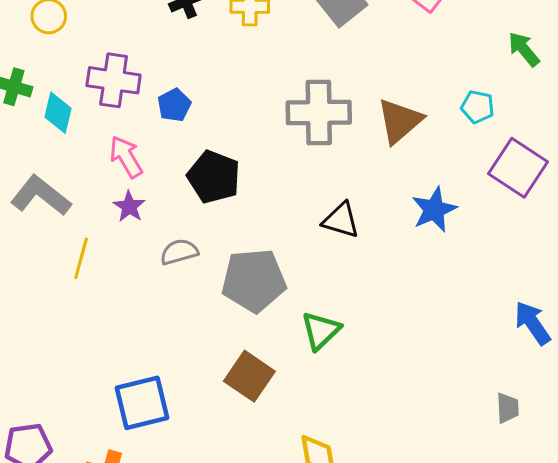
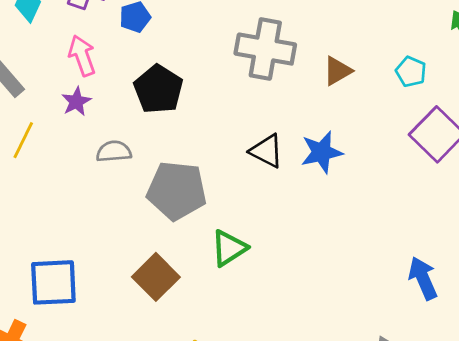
brown triangle: (400, 121) -> (337, 71), size x0.7
blue star: (434, 210) -> (322, 152), moved

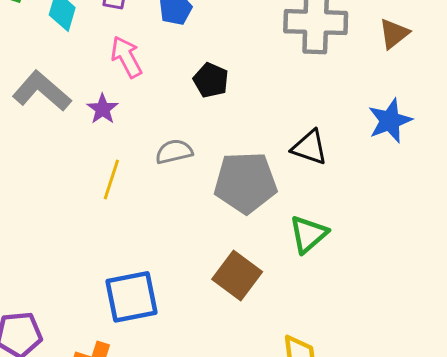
black pentagon: (158, 89) -> (211, 80), size x0.7
purple star: (76, 101) -> (103, 109), moved
yellow line: (23, 140) -> (111, 179), moved
black triangle: (267, 151) -> (309, 147), moved

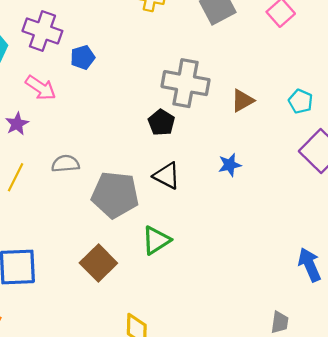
pink arrow: (126, 57) -> (41, 88), turned 144
black pentagon: (211, 80) -> (161, 122), moved
blue star: (390, 121) -> (230, 165), size x0.7

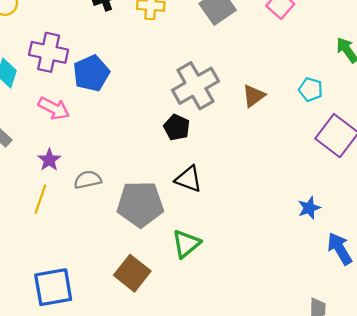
blue pentagon: (83, 57) -> (91, 73), size x1.5
gray cross: (185, 83) -> (195, 86), turned -33
purple star: (17, 124) -> (49, 160), moved
blue star: (230, 165) -> (309, 208), moved

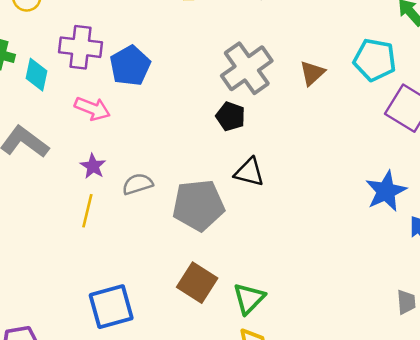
cyan pentagon: (311, 89) -> (375, 60), size x1.6
blue star: (309, 208) -> (386, 191), size x1.6
green triangle: (186, 244) -> (249, 299), moved

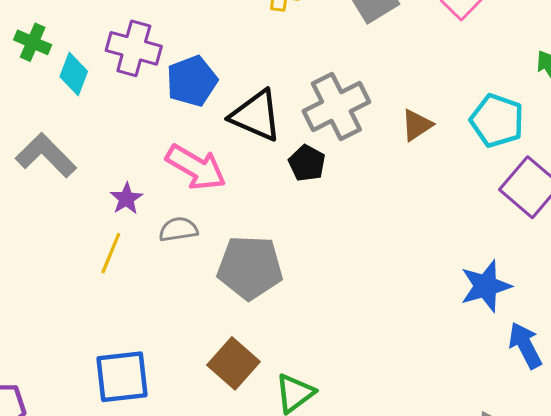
pink arrow: (92, 109) -> (196, 167), moved, size x1.4
black triangle: (249, 172) -> (256, 116), moved, size x1.4

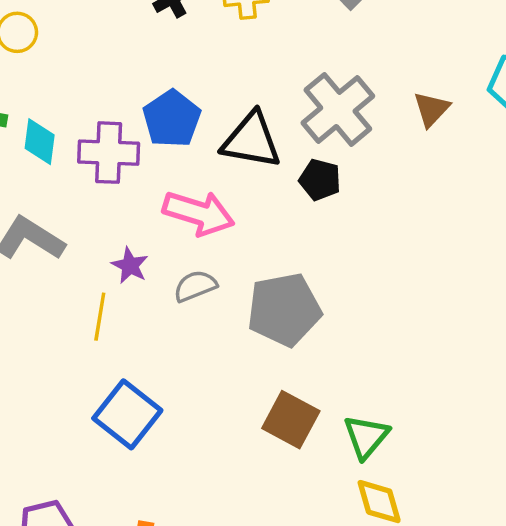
purple cross: (134, 48) -> (109, 153), moved
yellow line: (111, 253) -> (100, 317), moved
blue square: (122, 377) -> (127, 414), moved, turned -32

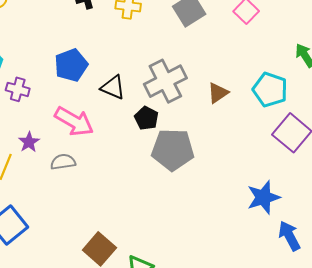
black triangle: (251, 140) -> (113, 87), size x0.7
purple cross: (109, 153) -> (18, 89), moved, size x0.7
gray pentagon: (284, 310) -> (173, 150), moved

